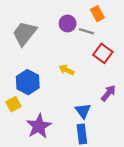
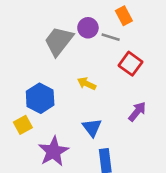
gray trapezoid: (24, 33) -> (59, 41), moved
blue triangle: (83, 111) -> (92, 127), moved

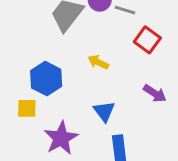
purple arrow: (137, 112) -> (155, 93), turned 84
yellow square: (23, 125) -> (27, 108), turned 30

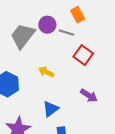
blue triangle: (104, 111) -> (51, 109), turned 30

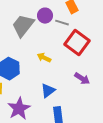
red square: (83, 55) -> (77, 43), size x1.4

